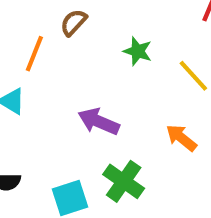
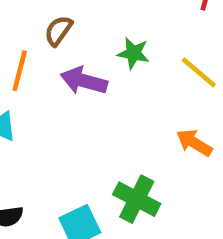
purple arrow: (99, 122) -> (84, 81), moved

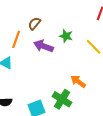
orange arrow: (194, 143) -> (78, 82), moved

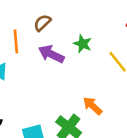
orange line: (16, 39) -> (16, 41), turned -30

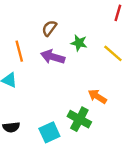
brown semicircle: (42, 23) -> (49, 28), moved

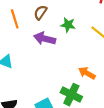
orange line: (19, 51) -> (15, 19), moved

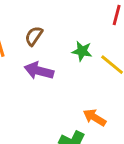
green star: (68, 25) -> (82, 51), moved

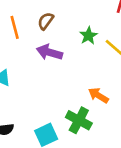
green star: (82, 51) -> (88, 36), turned 30

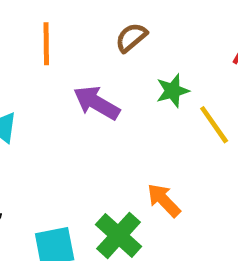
brown semicircle: (46, 21) -> (131, 37), moved

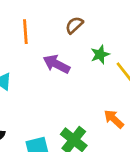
orange arrow: (164, 200) -> (114, 119), moved

